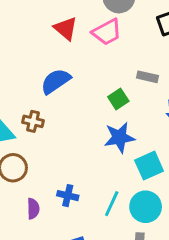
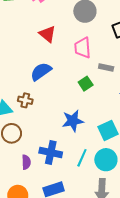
pink trapezoid: (107, 32) -> (83, 48), moved, turned 115
blue star: (119, 137) -> (73, 121), moved
blue cross: (68, 196) -> (51, 153), size x1.5

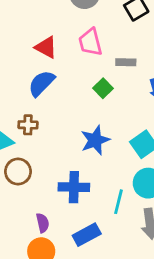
red triangle: (47, 34) -> (46, 47), moved
cyan line: (82, 158) -> (118, 202), moved
purple semicircle: (26, 162) -> (43, 223), moved

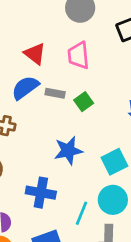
gray rectangle: (126, 62) -> (55, 93), moved

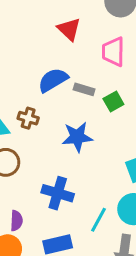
red triangle: (35, 54) -> (69, 29), moved
blue star: (68, 151) -> (77, 137), moved

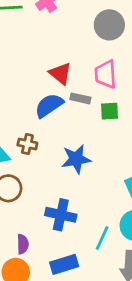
red triangle: (69, 29) -> (60, 73), moved
gray rectangle: (84, 89) -> (80, 98), moved
green square: (113, 102) -> (109, 111), moved, turned 30

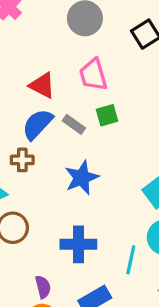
gray rectangle: (80, 98) -> (74, 124), moved, turned 36
brown cross: (27, 144) -> (22, 160), moved

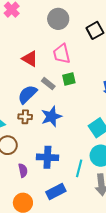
blue semicircle: (37, 124) -> (27, 94), moved
brown cross: (22, 160) -> (25, 117), moved
purple semicircle: (43, 287) -> (23, 170), moved

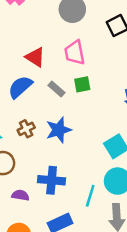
blue semicircle: (27, 94) -> (20, 87), moved
brown cross: (25, 117) -> (26, 129), turned -32
purple semicircle: (23, 170) -> (20, 195), turned -72

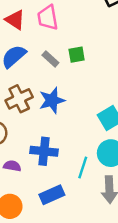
pink trapezoid: (75, 53) -> (48, 18), moved
red triangle: (35, 57) -> (15, 20), moved
brown cross: (26, 129) -> (19, 99), size x1.5

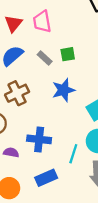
red triangle: (15, 20) -> (13, 24), turned 36
blue star: (52, 100) -> (63, 90), moved

